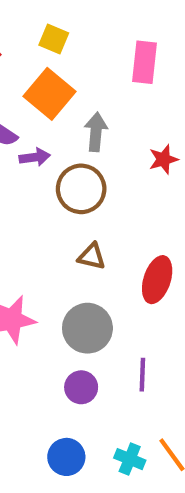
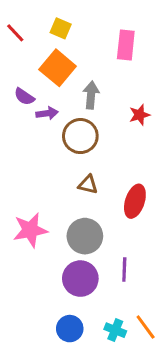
purple circle: (81, 387) -> (80, 279), size x1.5

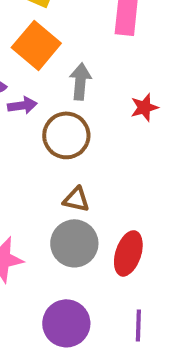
red ellipse: (135, 201) -> (128, 253), moved
gray circle: (85, 236) -> (74, 243), moved
purple line: (124, 269) -> (138, 325), moved

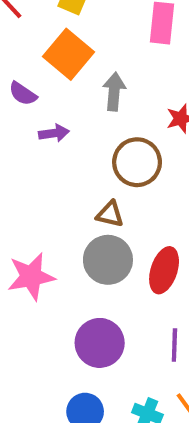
purple arrow: (22, 105) -> (54, 133), moved
brown circle: (66, 135) -> (137, 162), moved

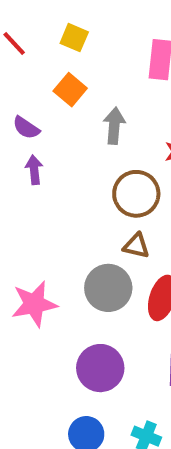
orange square: (68, 54) -> (70, 90), size x0.7
purple arrow: (54, 133) -> (34, 170), moved, turned -88
brown triangle: (110, 214) -> (136, 246), moved

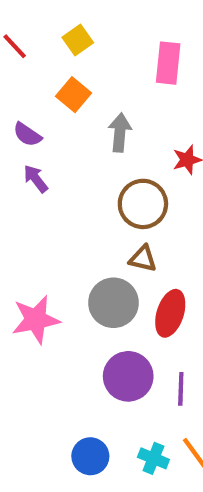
yellow square: (74, 38) -> (78, 40), turned 32
purple arrow: (34, 170) -> (36, 179), turned -32
purple circle: (100, 368) -> (128, 376), moved

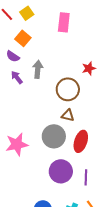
yellow square: (78, 40) -> (27, 13), moved
pink rectangle: (168, 63) -> (64, 22), moved
orange square: (74, 95) -> (23, 38), moved
gray arrow: (120, 132) -> (38, 69), moved

